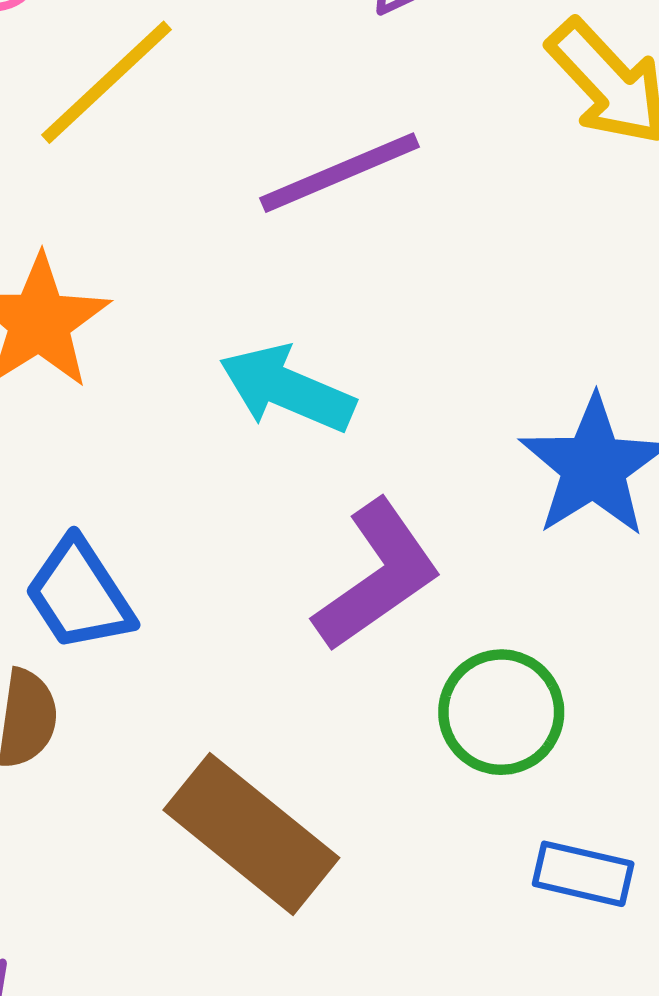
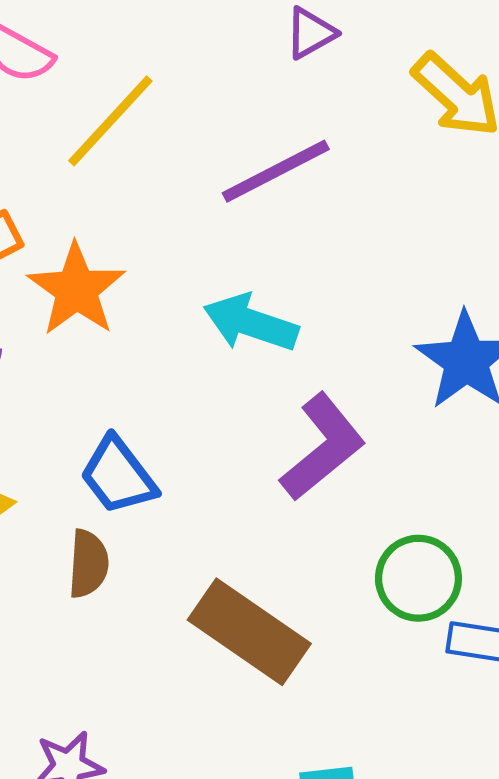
green circle: (501, 712) -> (418, 578), moved

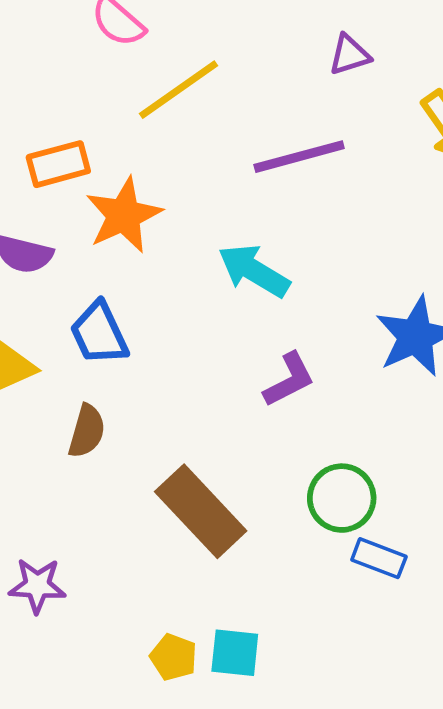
purple L-shape: (323, 447) -> (289, 380), size x0.7
blue trapezoid: (118, 476) -> (99, 333), moved

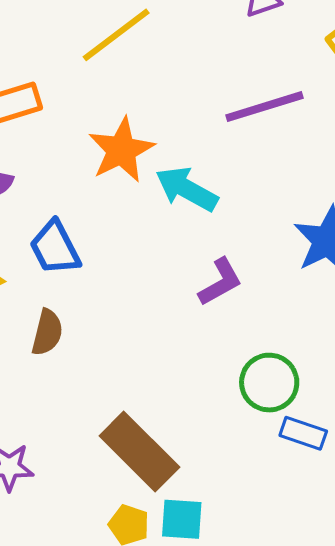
purple line: (299, 157) -> (265, 107), moved
orange star: (124, 215) -> (121, 150), moved
brown rectangle: (201, 511) -> (139, 452), moved

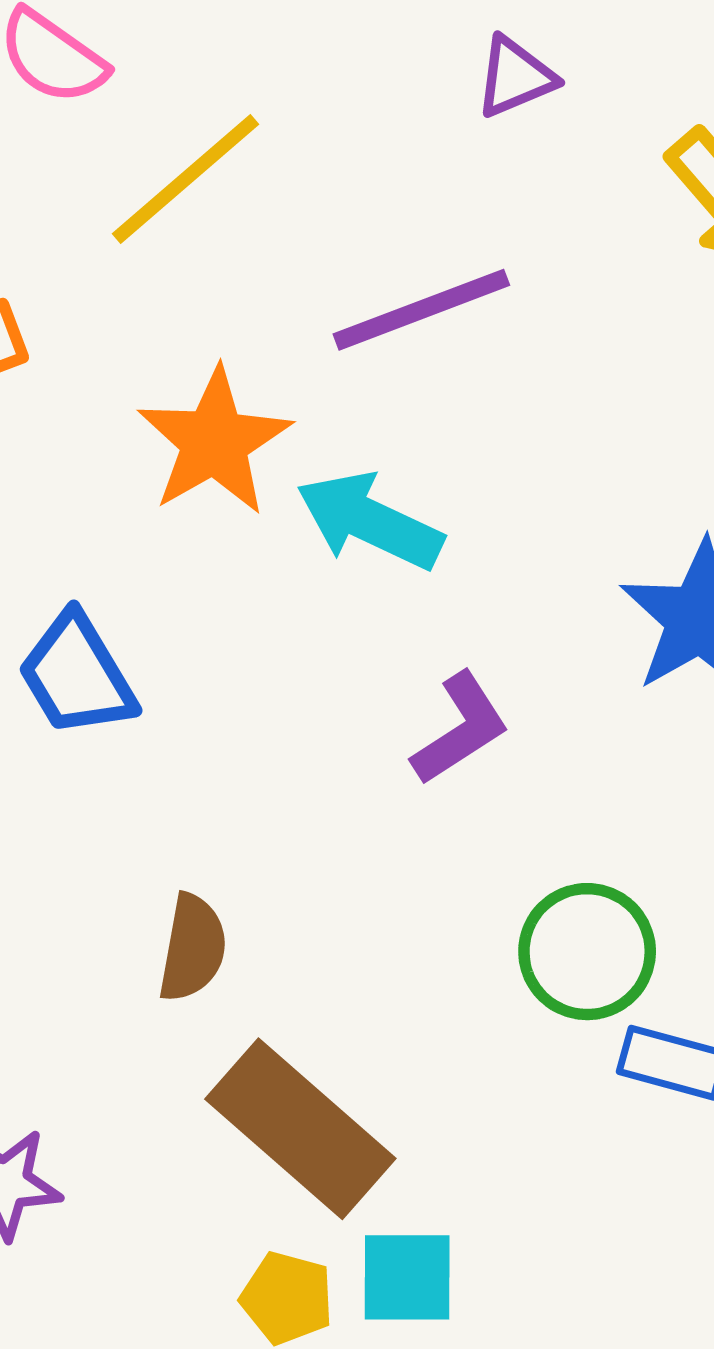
purple line: (265, 107) -> (421, 310), moved
brown semicircle: (47, 332) -> (193, 948), moved

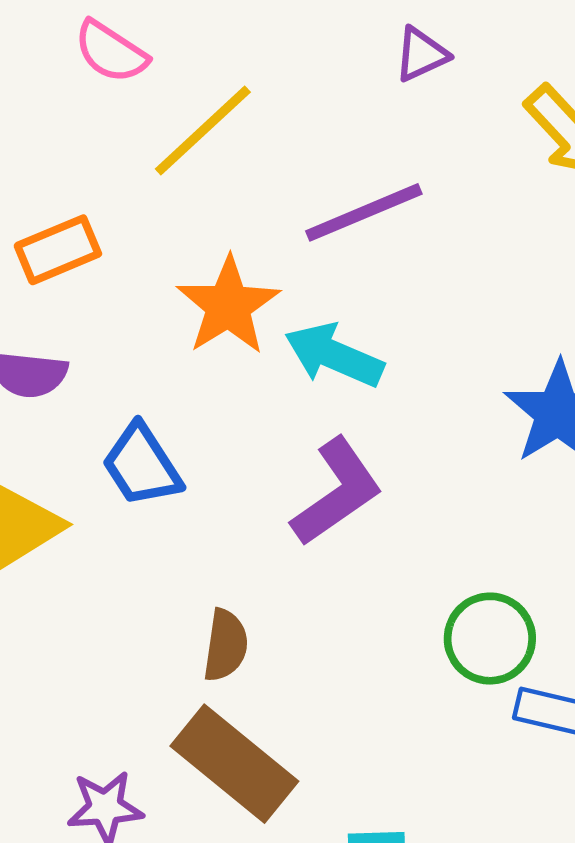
purple L-shape: (460, 729) -> (337, 492), moved, size x1.4
brown rectangle: (300, 1129) -> (234, 764), moved

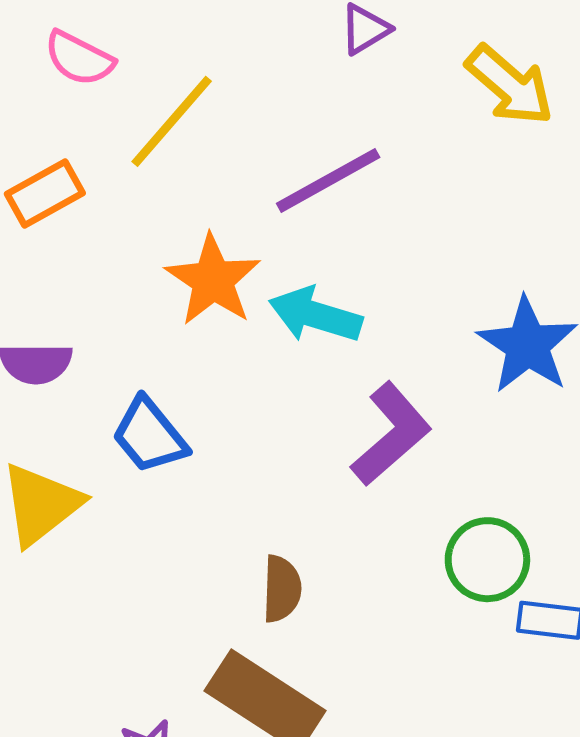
orange rectangle: (58, 250) -> (45, 194), moved
purple L-shape: (337, 492) -> (391, 434), moved
brown semicircle: (226, 645) -> (282, 589), moved

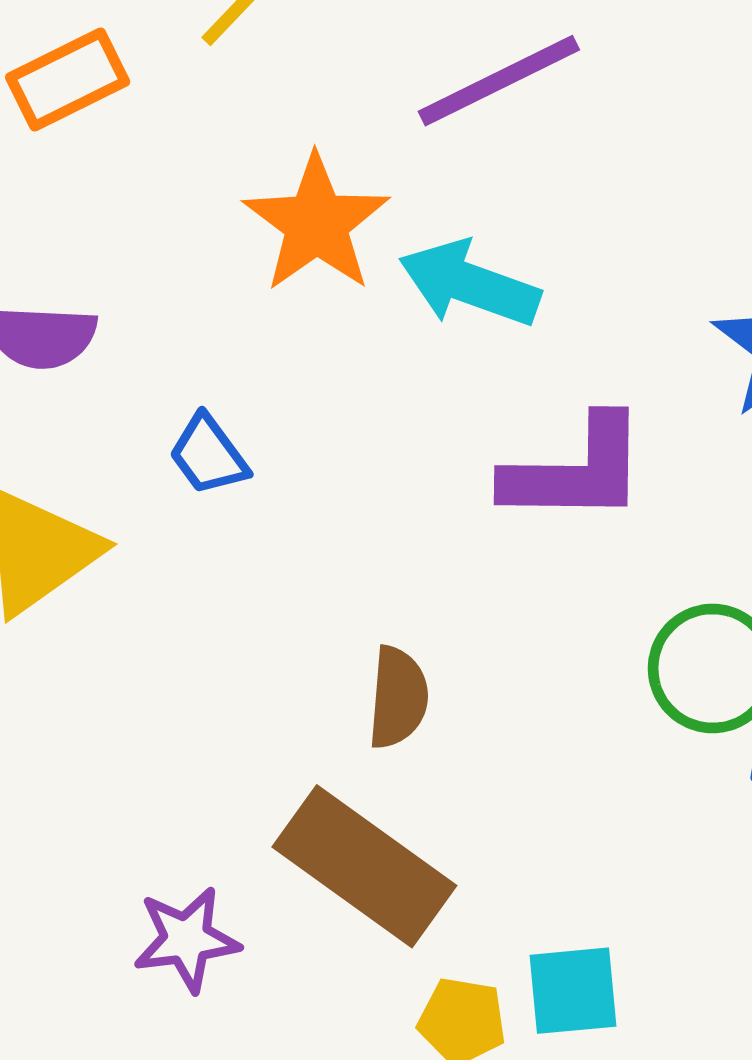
purple L-shape: (391, 434) -> (576, 471), turned 39
blue trapezoid: (149, 436) -> (208, 455), size x0.7

